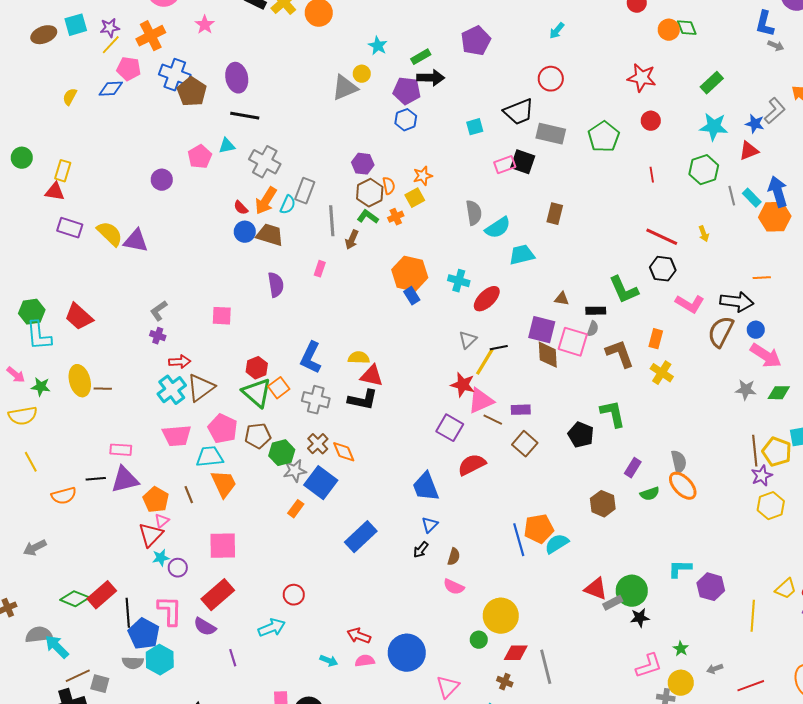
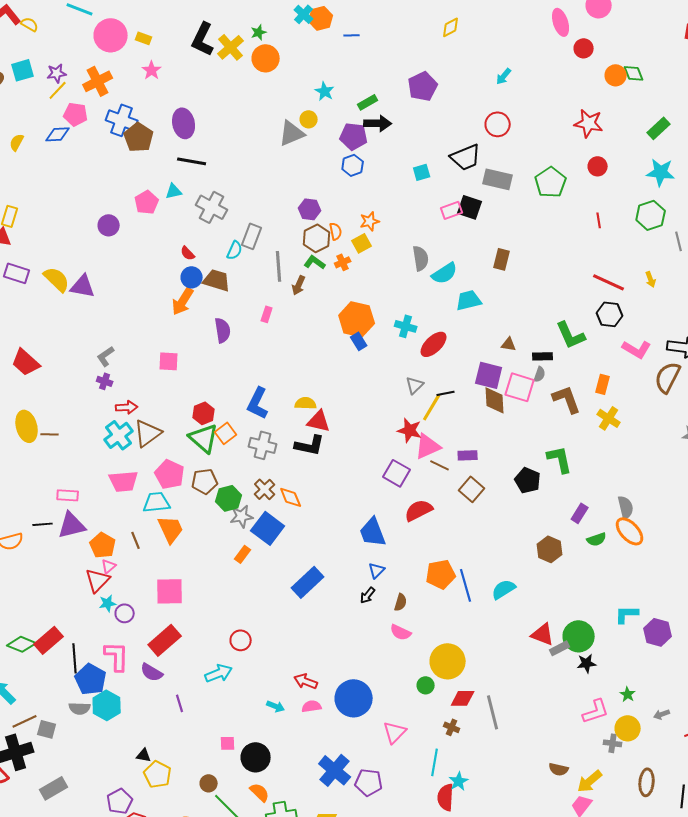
orange arrow: (266, 201) -> (183, 301), moved
orange pentagon: (539, 529) -> (441, 574), moved

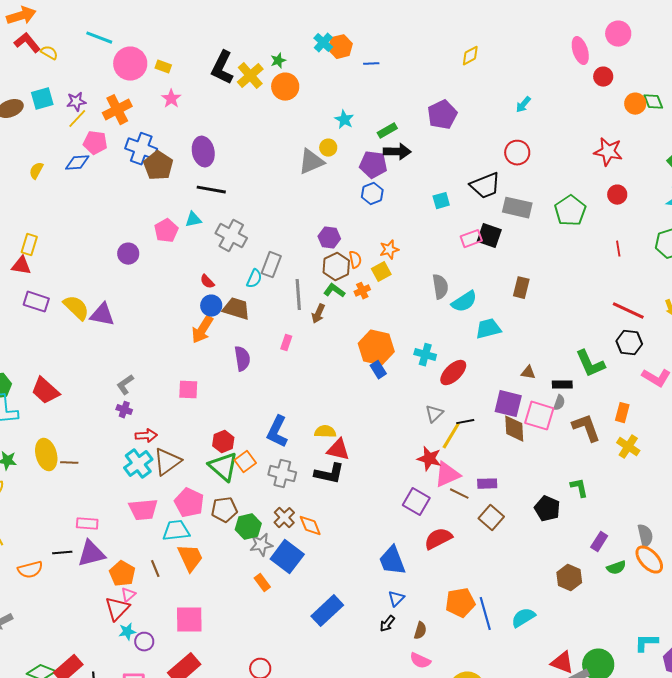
green L-shape: (560, 459) -> (579, 488), size x0.7
orange rectangle: (243, 554) -> (262, 583), turned -72

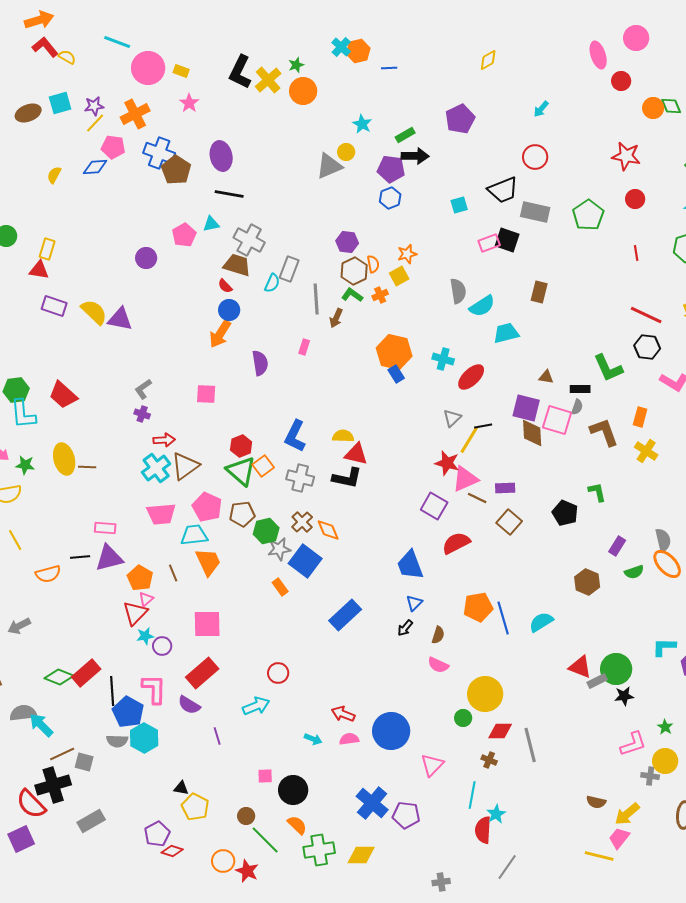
brown trapezoid: (236, 309) -> (237, 265), moved

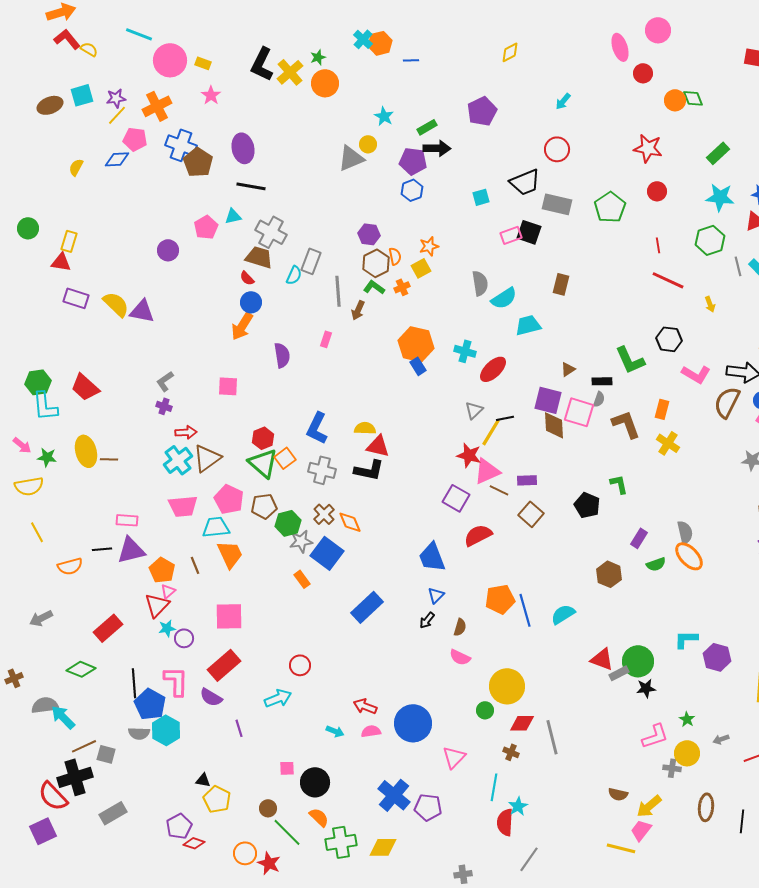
red line: (646, 315) -> (668, 280), moved
brown triangle: (546, 377) -> (568, 369), turned -42
red rectangle: (86, 673) -> (108, 628), moved

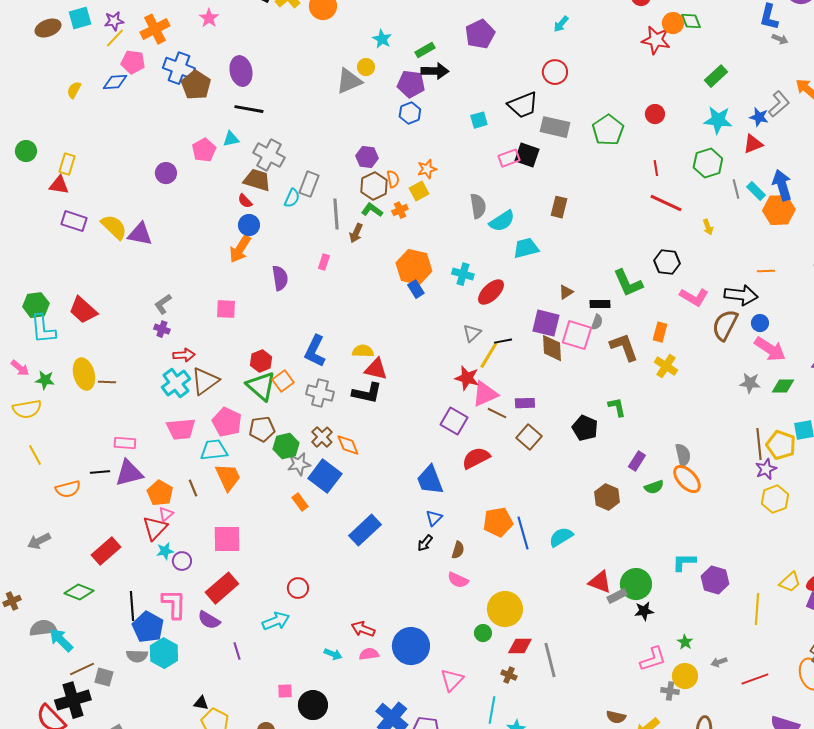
red star: (648, 148) -> (656, 40), moved

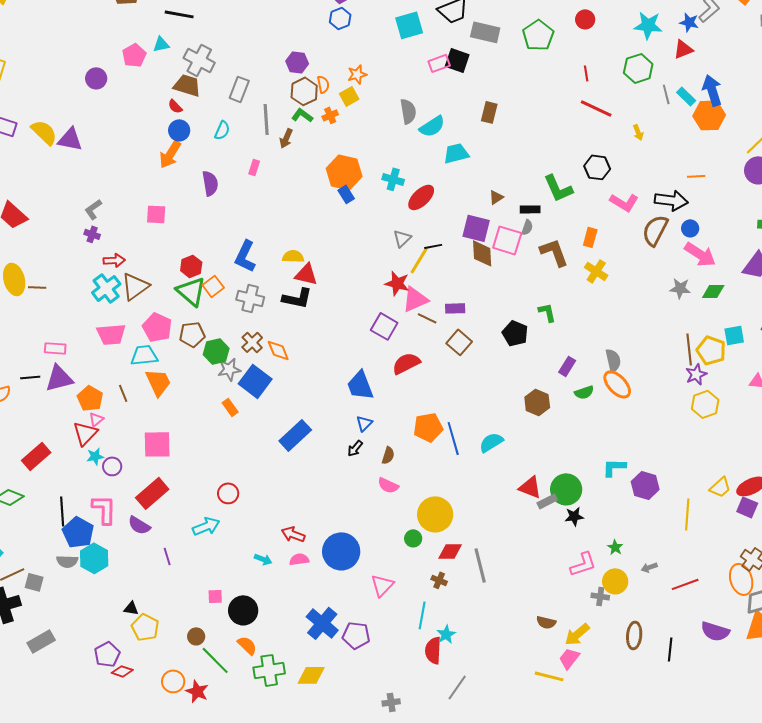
cyan square: (479, 120) -> (409, 25), size x1.6
cyan semicircle: (292, 198) -> (222, 130), moved

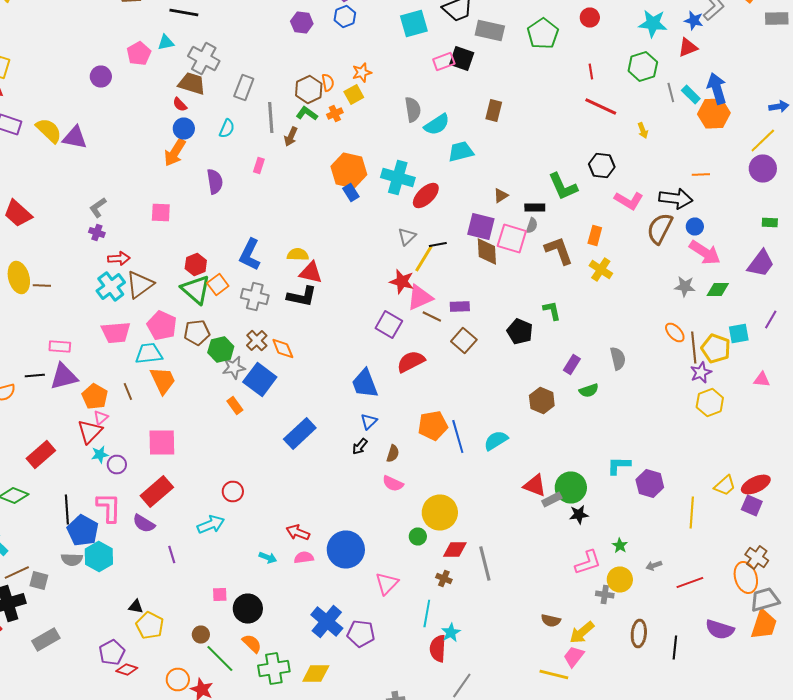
purple hexagon: (297, 62) -> (302, 22), moved
cyan cross: (393, 179) -> (398, 178), size x1.5
orange ellipse: (617, 384) -> (675, 332), moved, size x0.7

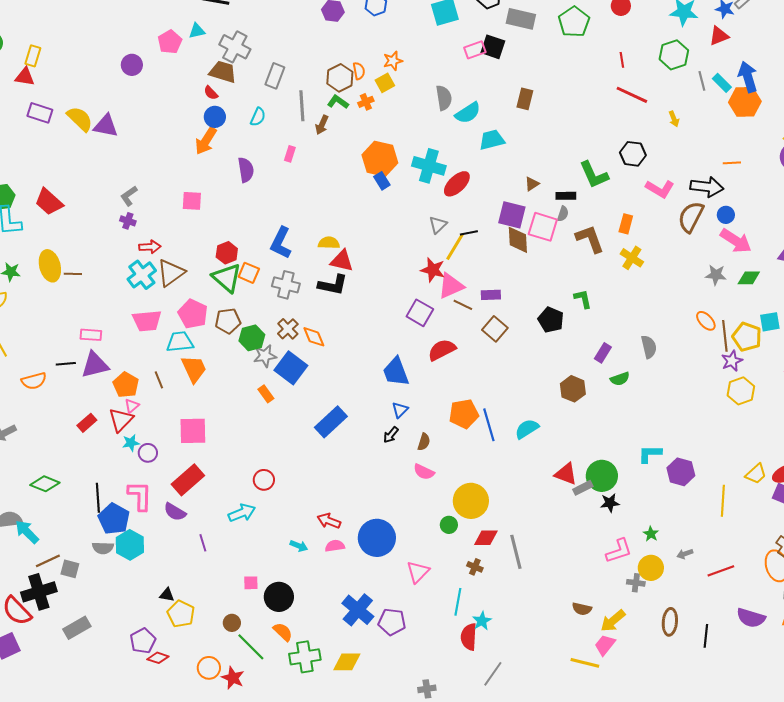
orange square: (218, 284) -> (249, 273), turned -30
red rectangle: (41, 454) -> (87, 423), moved, size x0.7

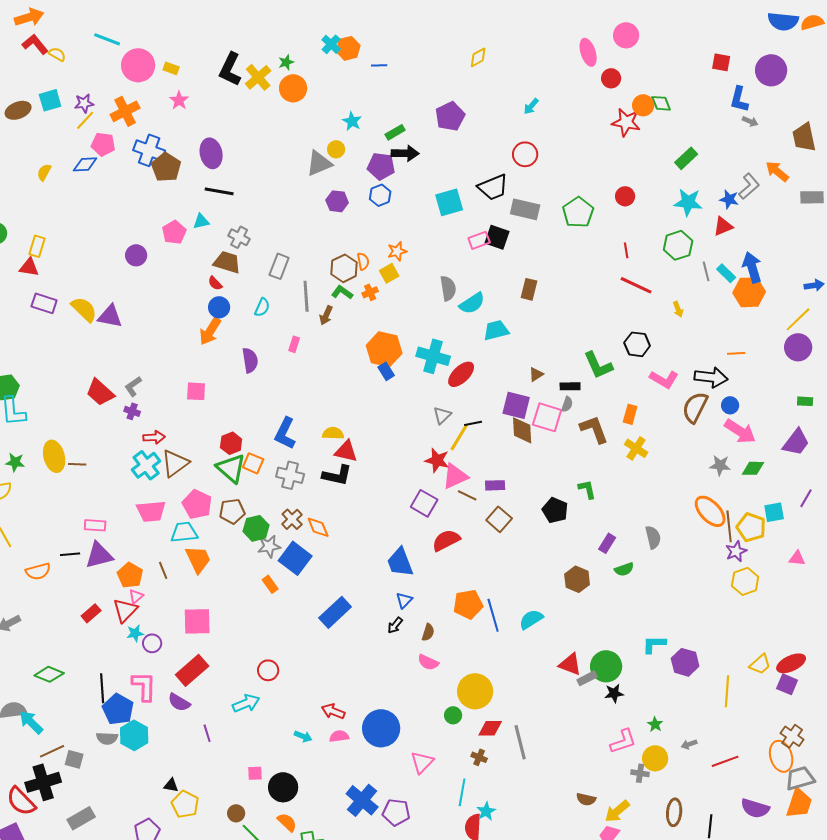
gray cross: (235, 47) -> (239, 237), size x0.7
red trapezoid: (49, 202) -> (100, 392), moved
orange ellipse: (706, 321) -> (710, 511), size x1.6

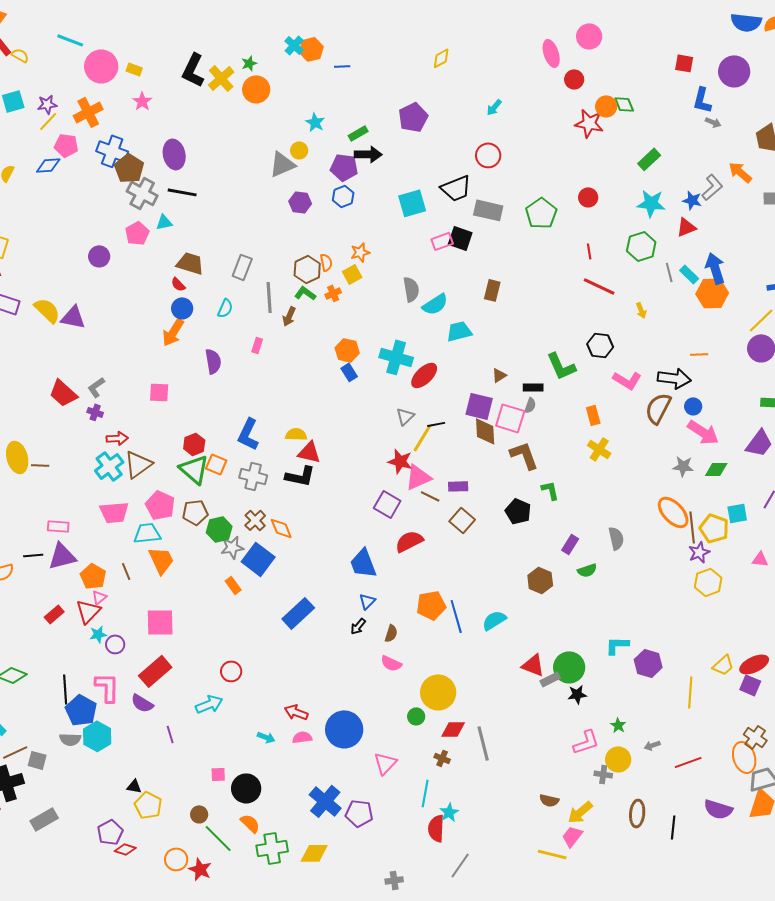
gray cross: (239, 237) -> (142, 193), moved, size x1.4
orange hexagon: (384, 349) -> (347, 350), size x0.7
orange rectangle: (630, 414) -> (593, 415), turned -30
brown L-shape: (594, 429) -> (524, 455), moved

